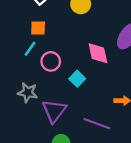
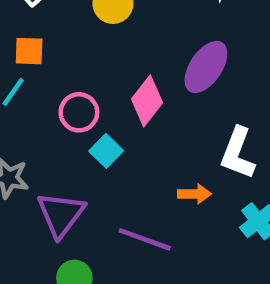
pink diamond: (98, 53) -> (147, 101), turned 50
pink circle: (51, 61) -> (79, 112), moved

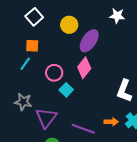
purple ellipse: (206, 67) -> (89, 41), moved
orange arrow: (195, 194) -> (111, 122), moved

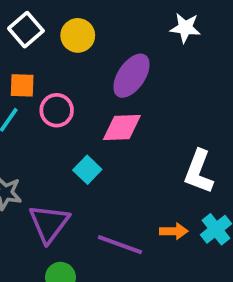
yellow circle: (69, 25) -> (78, 35), moved
pink diamond: (84, 68) -> (122, 128), turned 50
pink circle: (54, 73) -> (57, 110), moved

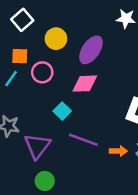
yellow circle: (78, 35) -> (56, 39), moved
purple line: (120, 245) -> (83, 140), moved

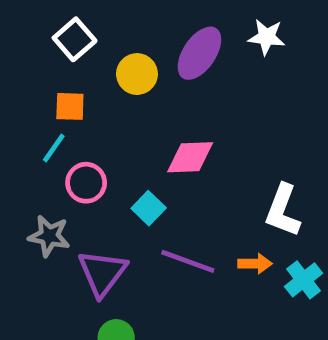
purple ellipse: (91, 50) -> (199, 53), moved
pink circle: (42, 72) -> (86, 183), moved
orange arrow: (118, 151) -> (255, 264), moved

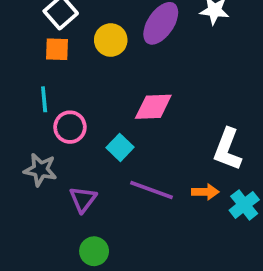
orange square: (70, 106) -> (57, 49), moved
cyan line: (54, 148) -> (44, 99), turned -40
purple triangle: (102, 273) -> (83, 199), size x0.7

